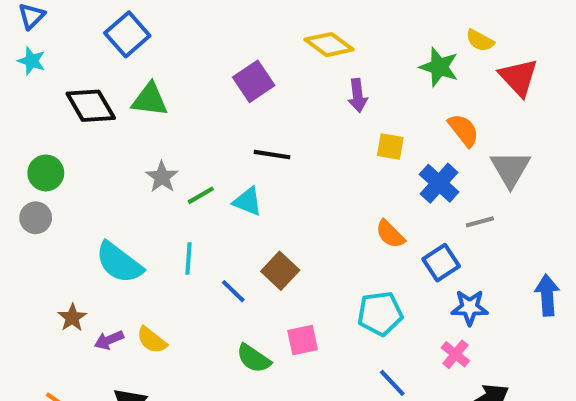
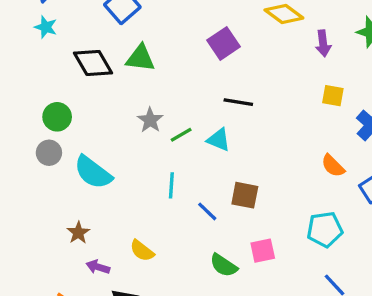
purple arrow: (358, 96) -> (323, 43), moved
cyan semicircle: (119, 263) -> (93, 172), moved
brown square: (280, 271) -> (245, 195), turned -32
purple arrow: (109, 340) -> (98, 267), moved, turned 40

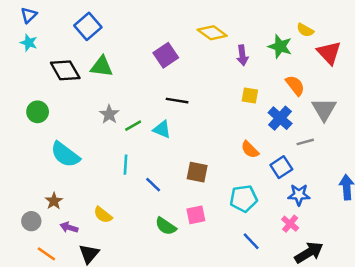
gray circle: (49, 153) -> (31, 221), moved
brown square: (245, 195) -> (197, 172), moved

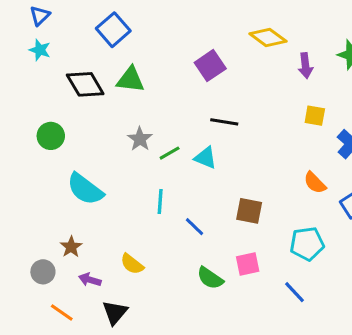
blue line: (251, 241) -> (295, 292), moved

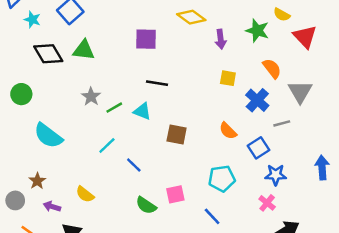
cyan star: (40, 50) -> (32, 20), moved
purple square: (210, 66) -> (146, 39), turned 35
cyan line: (160, 202) -> (107, 145), turned 42
brown square: (249, 211) -> (177, 134), moved

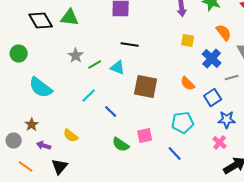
brown square: (177, 134) -> (146, 86), size x1.4

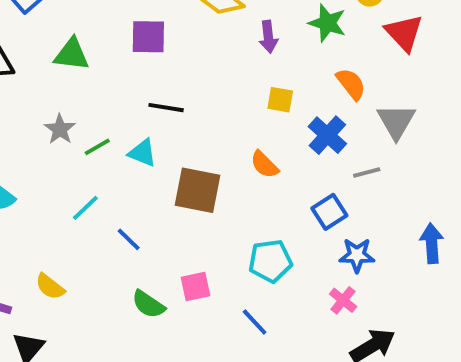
green triangle: (70, 18) -> (72, 54), moved
orange semicircle: (188, 84) -> (264, 165), moved

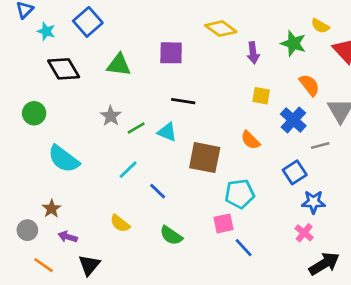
cyan pentagon: (270, 261) -> (240, 194), moved
yellow semicircle: (50, 287) -> (120, 223), moved
pink square: (196, 287) -> (223, 223), moved

